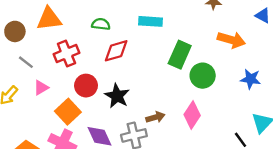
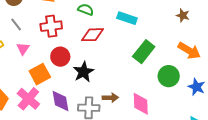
green circle: (203, 76) -> (169, 76), moved
pink triangle: (41, 88) -> (23, 49), turned -40
pink diamond: (192, 115) -> (141, 104), turned -50

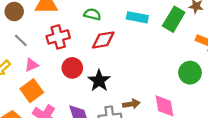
pink triangle: (23, 49) -> (32, 65), turned 40
green rectangle: (144, 52) -> (174, 19), moved
orange square: (40, 74) -> (32, 91), moved

